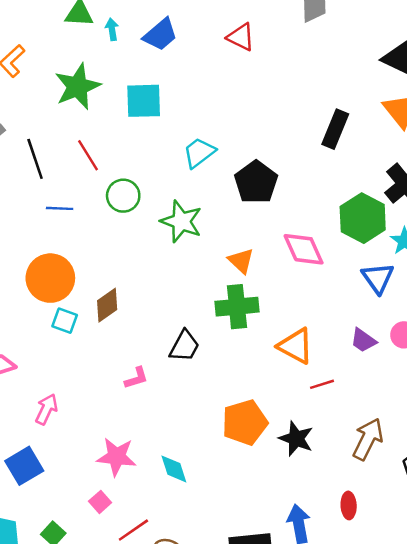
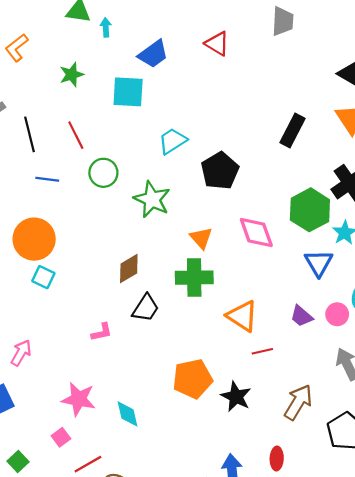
blue trapezoid: (160, 35) -> (153, 54), moved
green star: (77, 86) -> (72, 75), size x0.6
brown diamond: (107, 305) -> (129, 269), moved

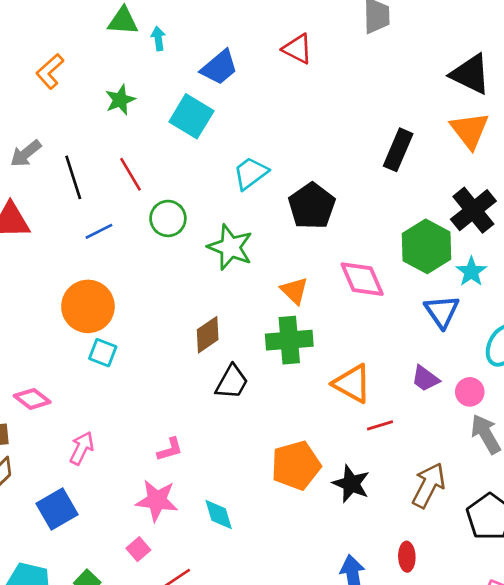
cyan square: (128, 92) -> (191, 116), turned 32
blue line: (47, 179) -> (99, 231), turned -30
pink circle: (337, 314) -> (470, 392), moved
pink L-shape: (102, 332) -> (170, 449), moved

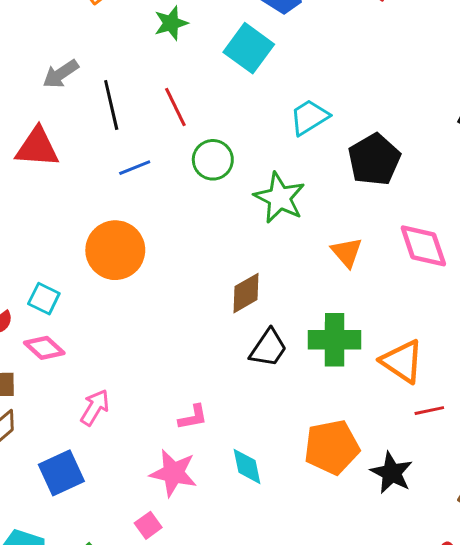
green cross: (289, 340) -> (335, 340), moved
cyan square: (103, 353) -> (44, 299), moved
cyan diamond: (219, 515) -> (247, 466), moved

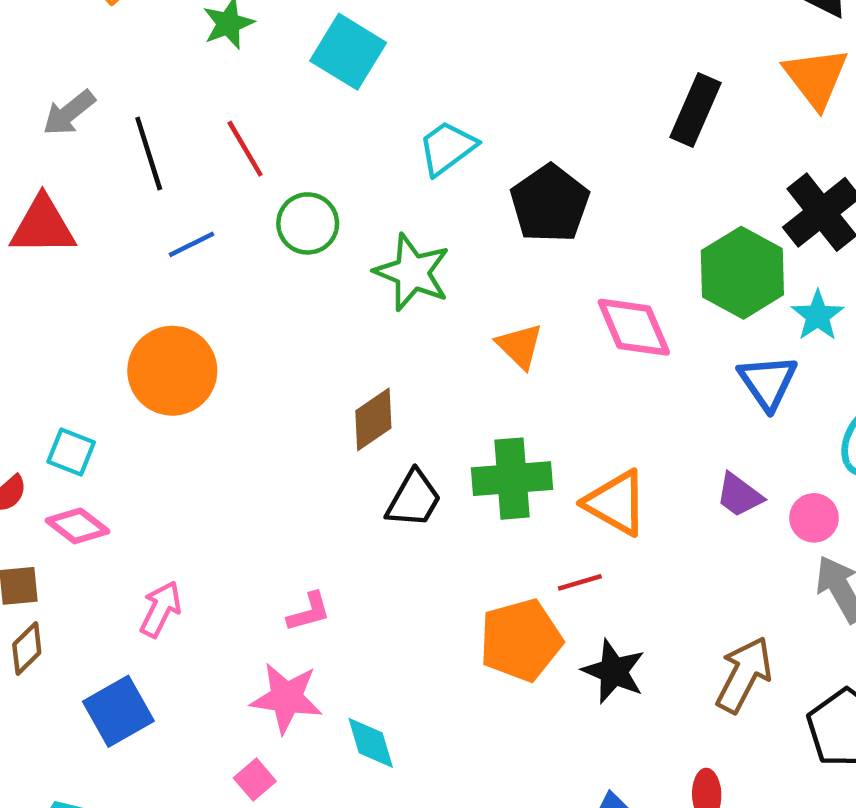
red line: (429, 411) -> (580, 582), moved
cyan diamond: (247, 466) -> (371, 743), moved

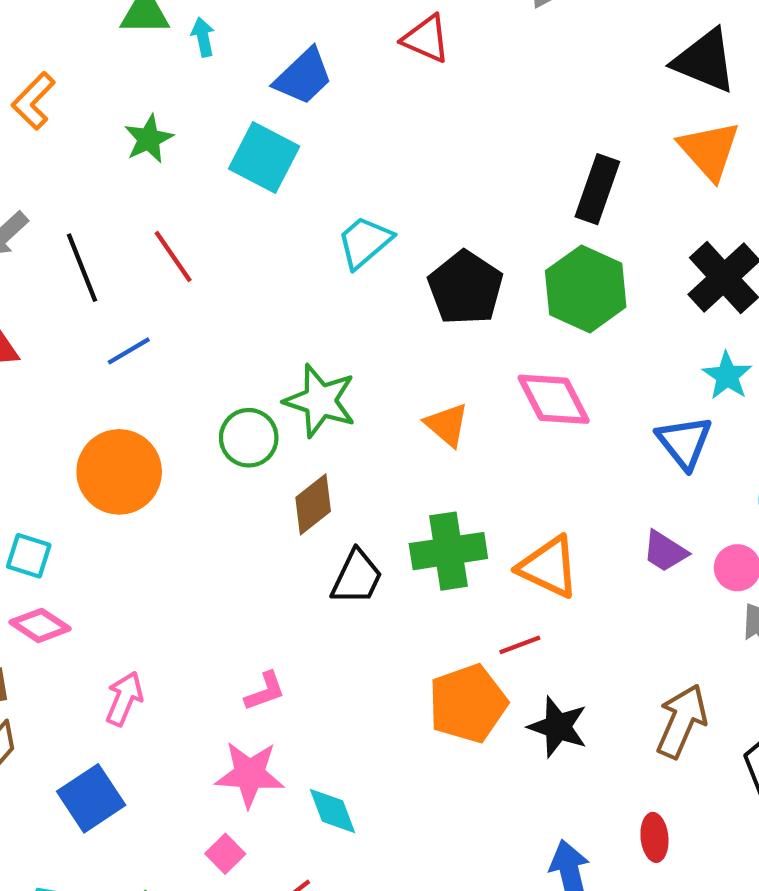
green circle: (308, 223) -> (249, 438), moved
green star: (412, 272) -> (320, 401), moved
green hexagon: (742, 273) -> (586, 289), moved

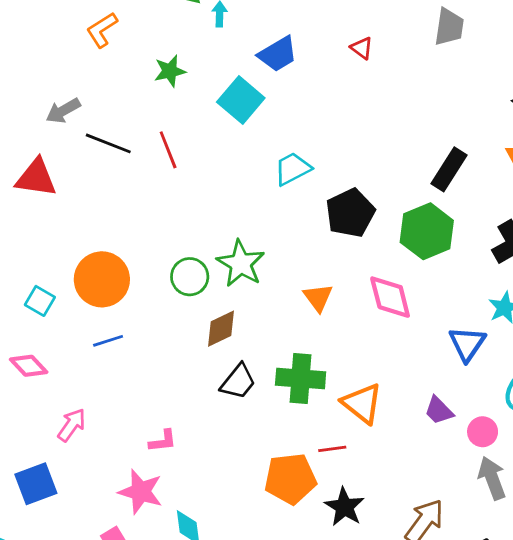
red triangle: (426, 39) -> (362, 48), size x0.7
black line: (82, 268) -> (108, 143), turned -60
blue line: (129, 351) -> (108, 341), moved
cyan square: (29, 556) -> (40, 301), moved

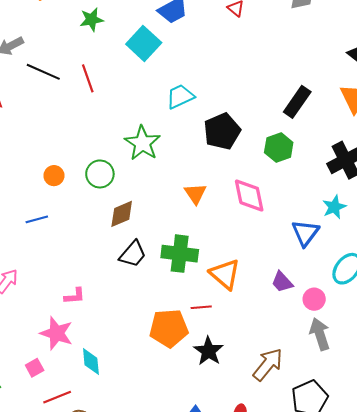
green hexagon: (427, 231) -> (279, 148), size x0.7
green star: (241, 264) -> (142, 143), moved
orange circle: (102, 279) -> (54, 176), moved, size x0.5

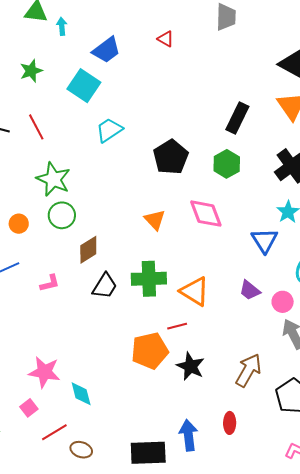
cyan trapezoid: (180, 97) -> (109, 130), moved
green star: (142, 143) -> (53, 179), moved
pink L-shape: (75, 296) -> (50, 283), moved

